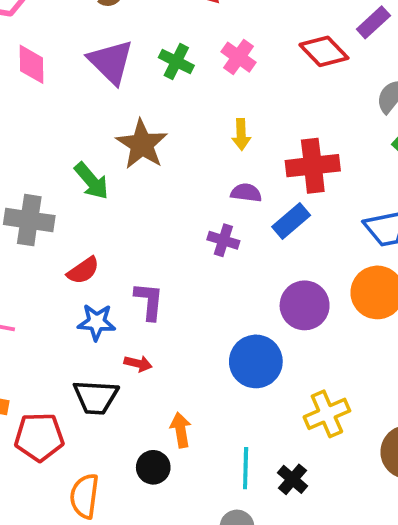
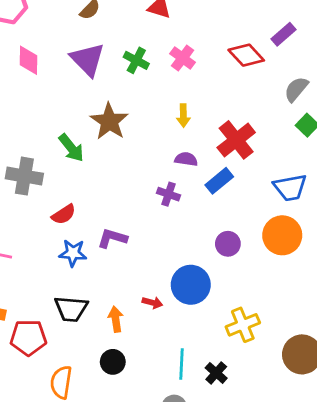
red cross: (313, 166) -> (236, 140), turned -33
purple L-shape: (149, 301) -> (112, 238), turned -80
purple circle: (305, 305) -> (228, 244), size x0.7
red arrow: (138, 363) -> (152, 303), moved
orange arrow: (181, 430) -> (116, 319), moved

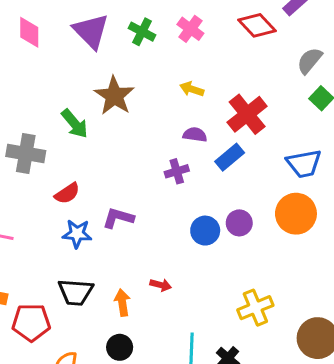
yellow arrow: (183, 116) -> (192, 89), turned 110
purple cross: (169, 194) -> (177, 171), turned -35
blue circle: (191, 285) -> (205, 231), moved, size x0.7

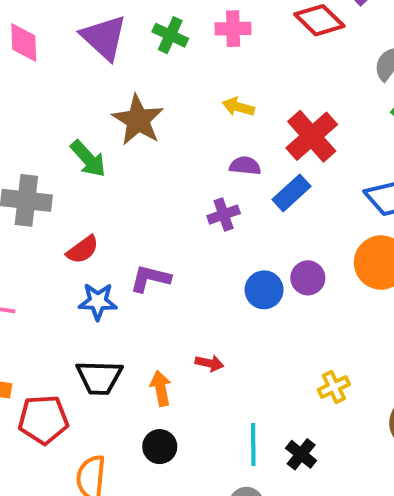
pink cross: (190, 29) -> (233, 29), turned -35
yellow cross: (255, 308) -> (334, 387), size x0.7

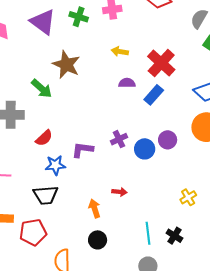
purple cross: (224, 215) -> (119, 139), moved
black trapezoid: (99, 377) -> (46, 195), moved

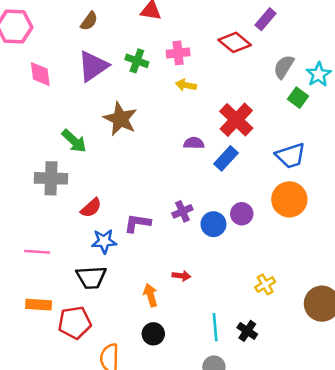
purple triangle: (43, 22) -> (93, 66), turned 48
yellow arrow: (120, 51) -> (186, 85), moved
green arrow: (42, 89) -> (74, 141), moved

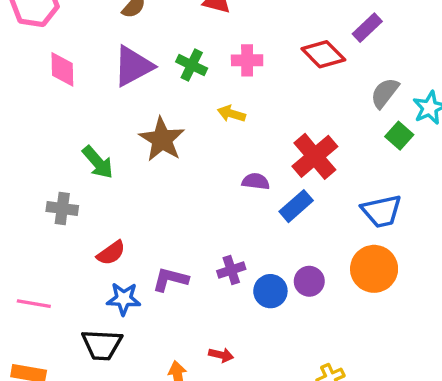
yellow arrow: (186, 85) -> (231, 114), moved
gray cross: (51, 178) -> (62, 208), size x0.7

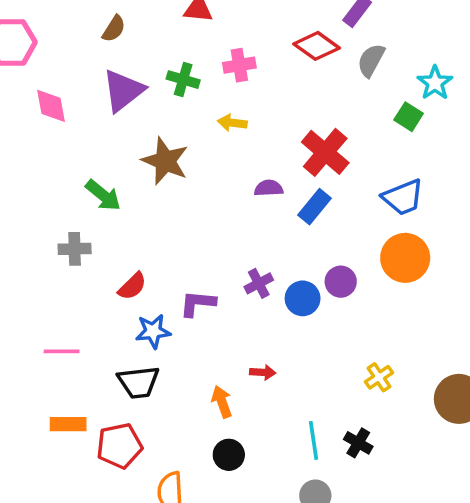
gray semicircle: (385, 93) -> (371, 60), moved

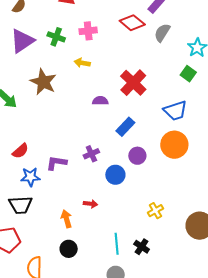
green square: (409, 117) -> (188, 74), moved
blue rectangle: (314, 207) -> (125, 127), moved
blue circle: (303, 298) -> (115, 175), moved

